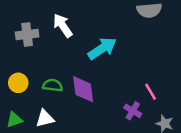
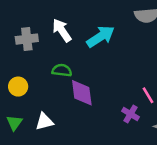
cyan arrow: (102, 48) -> (101, 37), moved
green semicircle: (53, 85) -> (62, 70), moved
green triangle: (14, 120) -> (14, 123), turned -35

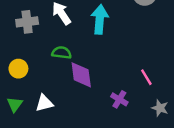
cyan arrow: (101, 37) -> (100, 19), turned -52
purple cross: (130, 114) -> (119, 99), moved

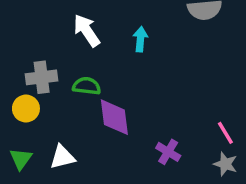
cyan arrow: (100, 19) -> (140, 39), size x0.6
gray cross: (27, 22) -> (42, 77), moved
pink line: (146, 77) -> (225, 133), moved

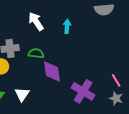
purple cross: (168, 152) -> (83, 91), size x1.6
white triangle: (62, 157) -> (22, 94), turned -42

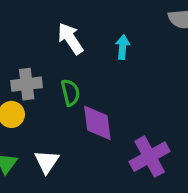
green semicircle: (36, 53) -> (70, 93), turned 70
purple cross: (83, 91) -> (150, 157), turned 30

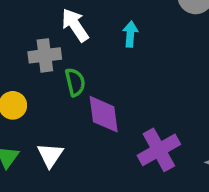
gray cross: (27, 84) -> (45, 55), moved

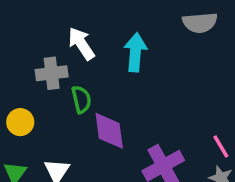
cyan arrow: (130, 34) -> (135, 52), size x1.5

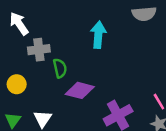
white arrow: (81, 44) -> (19, 24), moved
purple diamond: (109, 131) -> (80, 90), turned -68

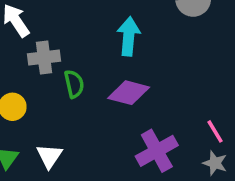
purple diamond: (80, 90) -> (129, 93), moved

